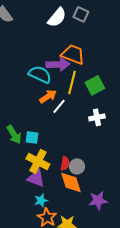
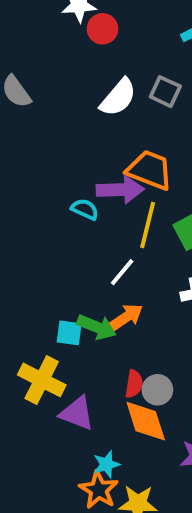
cyan semicircle: (40, 74) -> (85, 209), size x0.6
orange arrow: (48, 96) -> (126, 317), moved
green arrow: (14, 134) -> (97, 327), moved, turned -36
yellow cross: (38, 161) -> (42, 380), moved
cyan star: (41, 200) -> (106, 464), moved

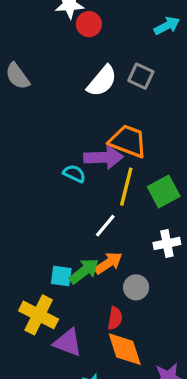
green arrow: (97, 327) -> (84, 271), turned -60
gray circle: (157, 390) -> (136, 287), moved

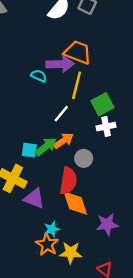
green square: (164, 191) -> (102, 104), moved
red semicircle: (115, 318) -> (68, 181), size x1.6

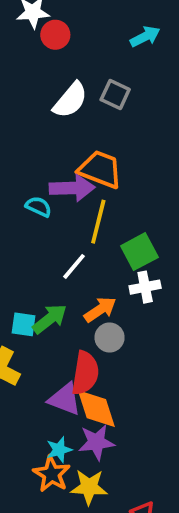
orange arrow: (64, 141) -> (100, 309), moved
purple triangle: (34, 198) -> (65, 399), moved
purple star: (107, 224) -> (96, 442), moved

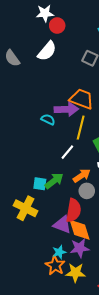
white semicircle: (70, 100) -> (47, 51), moved

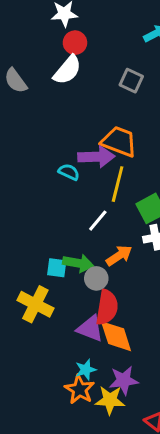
red circle: (57, 26) -> (75, 43), moved
green arrow: (54, 181) -> (78, 263), turned 48
gray circle: (87, 191) -> (96, 278), moved
purple star: (80, 248) -> (124, 380), moved

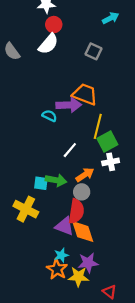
yellow line: (118, 184) -> (98, 126), moved
gray circle: (96, 278) -> (82, 192), moved

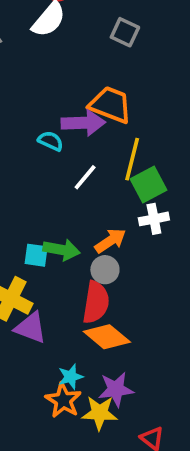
white line: (70, 150) -> (85, 177), moved
purple triangle: (64, 226) -> (31, 328), moved
orange diamond: (83, 232) -> (107, 337), turned -32

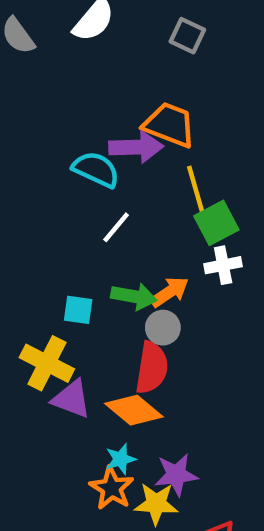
cyan semicircle: (51, 141) -> (96, 169), size x1.5
yellow line: (132, 159) -> (196, 192), turned -30
white line: (85, 177) -> (116, 227), moved
green arrow: (61, 250) -> (134, 296), moved
orange diamond: (107, 337) -> (134, 410), moved

